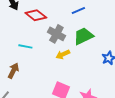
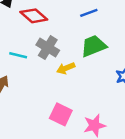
gray cross: (56, 34) -> (48, 48), moved

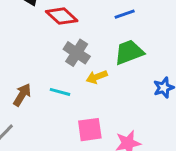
cyan line: (18, 55) -> (60, 92), moved
pink square: (61, 114) -> (90, 130), turned -35

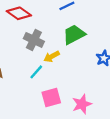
cyan line: (60, 92) -> (36, 72), moved, turned -56

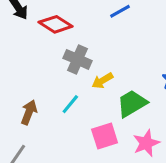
green trapezoid: (74, 34) -> (132, 103), moved
cyan line: (36, 72) -> (70, 104), moved

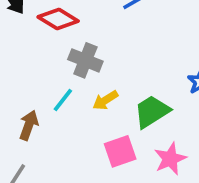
yellow arrow: (102, 81) -> (105, 100), moved
cyan line: (70, 104) -> (63, 100), moved

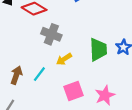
cyan line: (63, 100) -> (39, 74), moved
green trapezoid: (152, 111) -> (98, 50), moved, turned 120

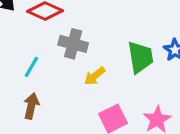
cyan line: (39, 74) -> (31, 67), moved

